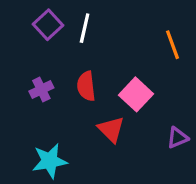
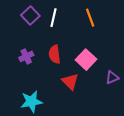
orange line: (173, 45) -> (90, 18), moved
purple triangle: (178, 138) -> (112, 77), moved

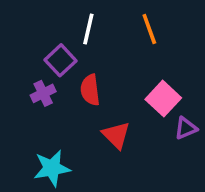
purple square: (30, 16) -> (61, 60), moved
pink square: (86, 60) -> (163, 99), moved

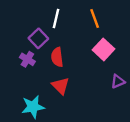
purple cross: (43, 93) -> (27, 59), turned -32
pink square: (163, 99) -> (103, 49), moved
red triangle: (116, 135) -> (60, 86), moved

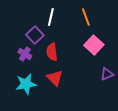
cyan star: (33, 107) -> (26, 84), moved

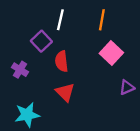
orange line: (86, 17) -> (102, 20), turned 30
purple cross: (25, 54) -> (20, 70), moved
cyan star: (26, 84) -> (27, 115), moved

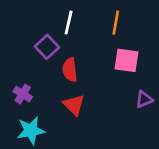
pink square: (111, 53) -> (127, 60), turned -35
purple cross: (20, 70) -> (23, 94), moved

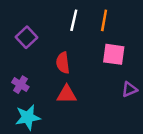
white line: (69, 23) -> (74, 20), moved
purple square: (47, 47) -> (27, 37), moved
red triangle: (74, 105) -> (67, 94), turned -45

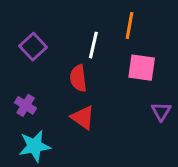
white line: (74, 20) -> (93, 45), moved
purple triangle: (130, 89) -> (161, 111), turned -35
red triangle: (67, 94) -> (83, 117), turned 35

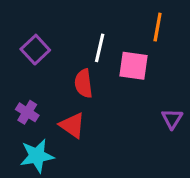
orange line: (130, 25) -> (158, 27), moved
pink square: (142, 68) -> (133, 66), moved
red triangle: (83, 117) -> (72, 125), moved

